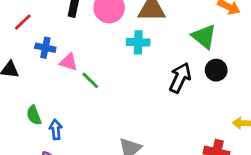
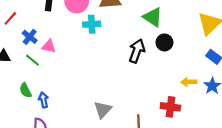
cyan cross: (138, 42) -> (92, 24), moved
blue cross: (45, 48) -> (30, 37), turned 32
green line: (90, 80) -> (32, 60), moved

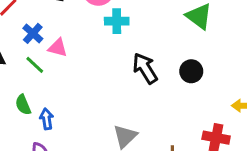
black circle: (164, 42) -> (191, 71), moved
black arrow: (137, 51) -> (145, 68), moved, turned -55

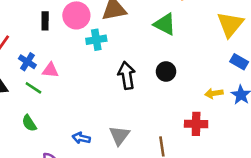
black arrow: (145, 68) -> (127, 75), turned 32
blue arrow: (47, 119) -> (81, 138), moved, turned -60

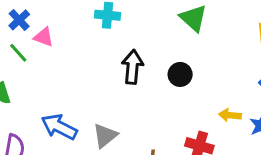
blue arrow: (81, 138) -> (59, 127), size x1.6

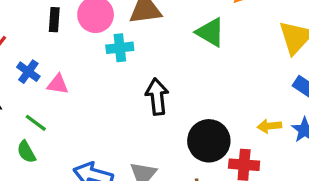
green line: (18, 53) -> (36, 123), moved
black circle: (180, 74) -> (209, 141), moved, size x1.6

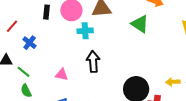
pink triangle: (58, 84) -> (62, 75), moved
black arrow: (157, 97) -> (93, 62), moved
green line: (36, 123) -> (23, 72), moved

